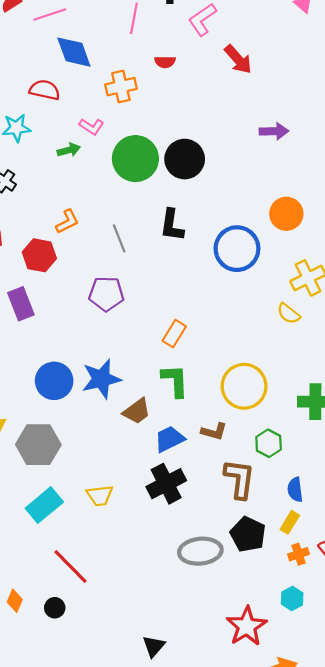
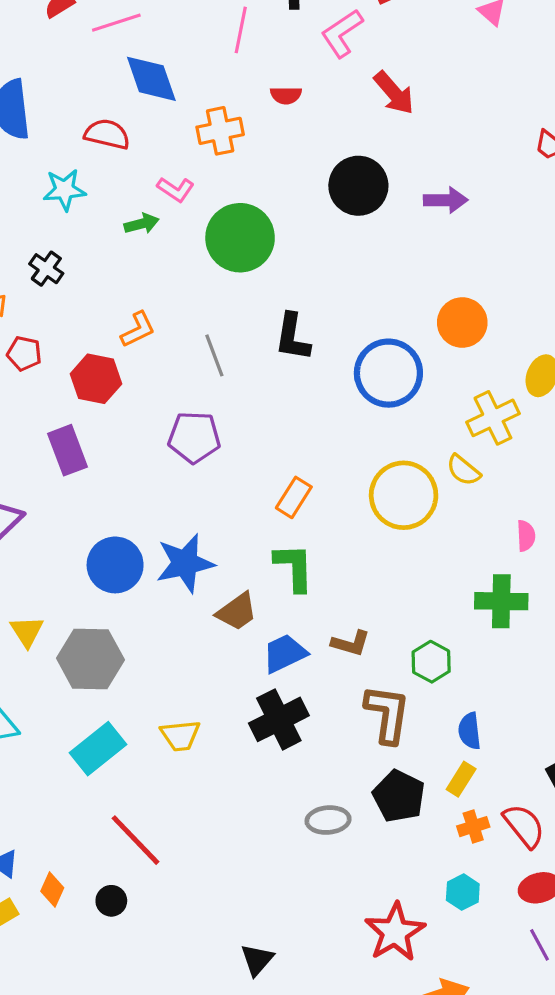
black circle: (185, 159) -> (358, 186), moved
yellow circle: (244, 386) -> (404, 495), moved
gray ellipse: (200, 551) -> (328, 820), size x0.7

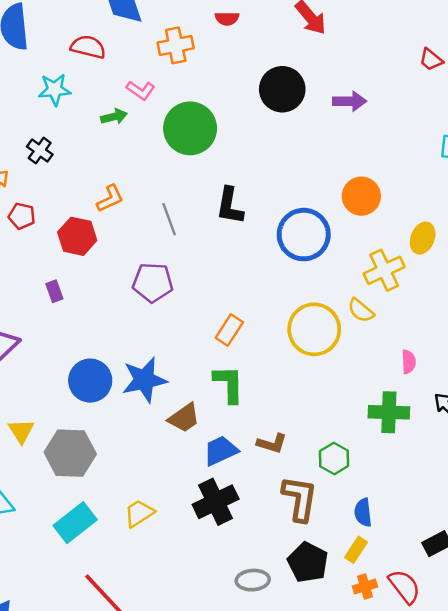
purple rectangle: (67, 450) -> (54, 291), size x0.6
yellow trapezoid: (180, 736) -> (139, 513), turned 152

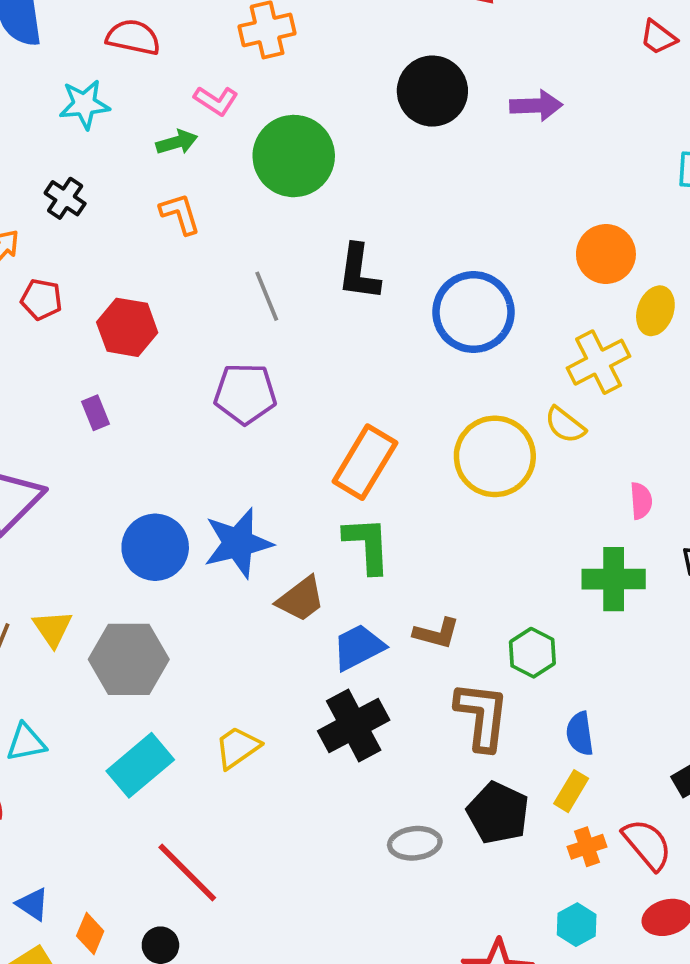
orange circle: (361, 196) -> (606, 254), moved
orange L-shape: (110, 198) -> (180, 214), moved, turned -80
orange rectangle: (229, 330) -> (365, 462), size x1.5

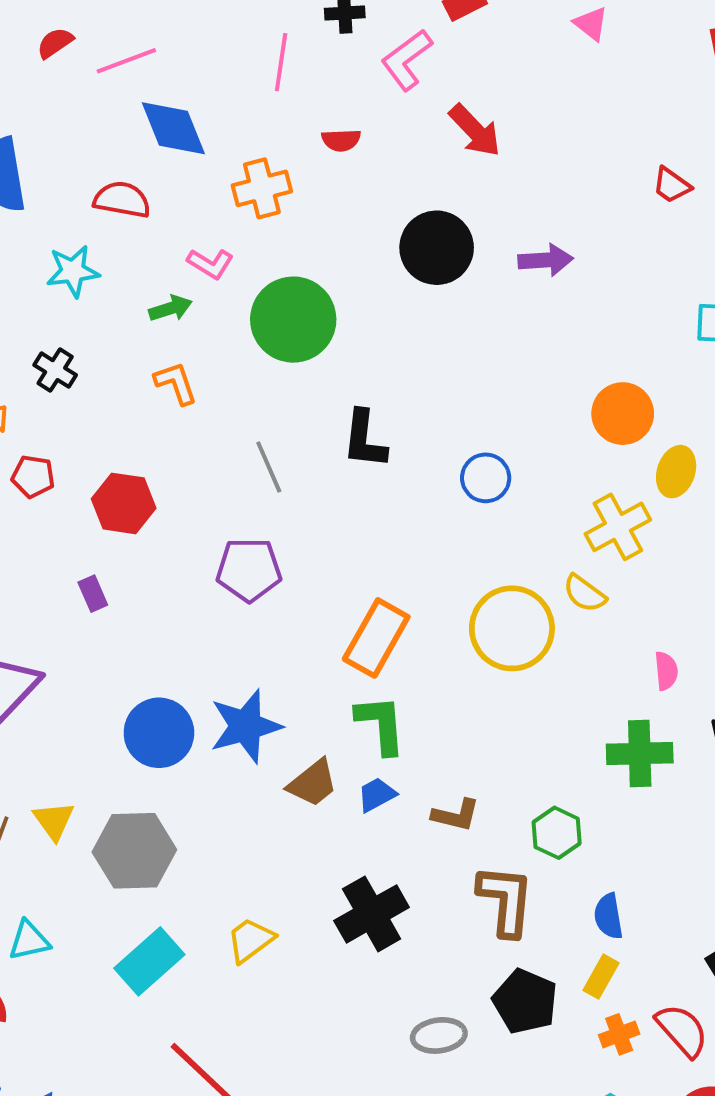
blue circle: (473, 312) -> (486, 478), size x0.6
blue trapezoid: (358, 647) -> (377, 795), moved, size x0.7

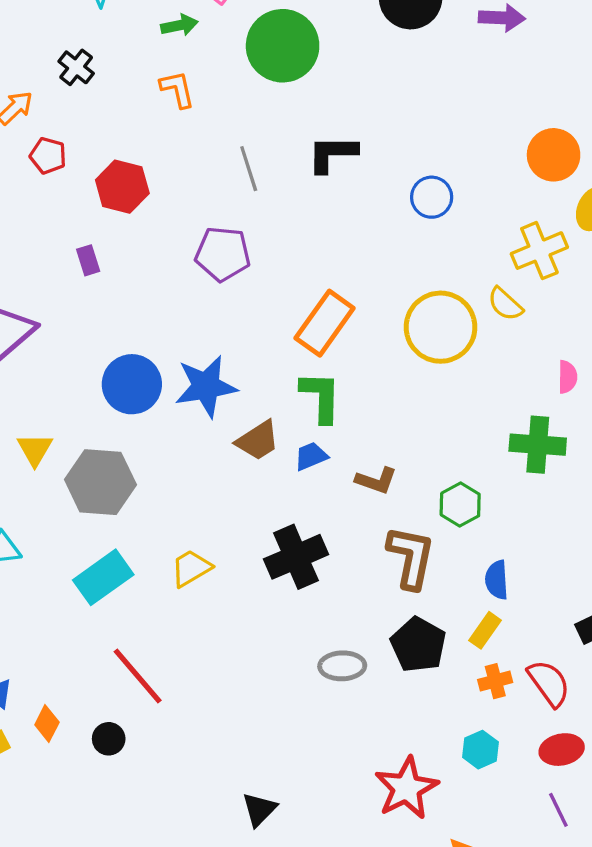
black L-shape: (364, 439) -> (332, 154), turned 78

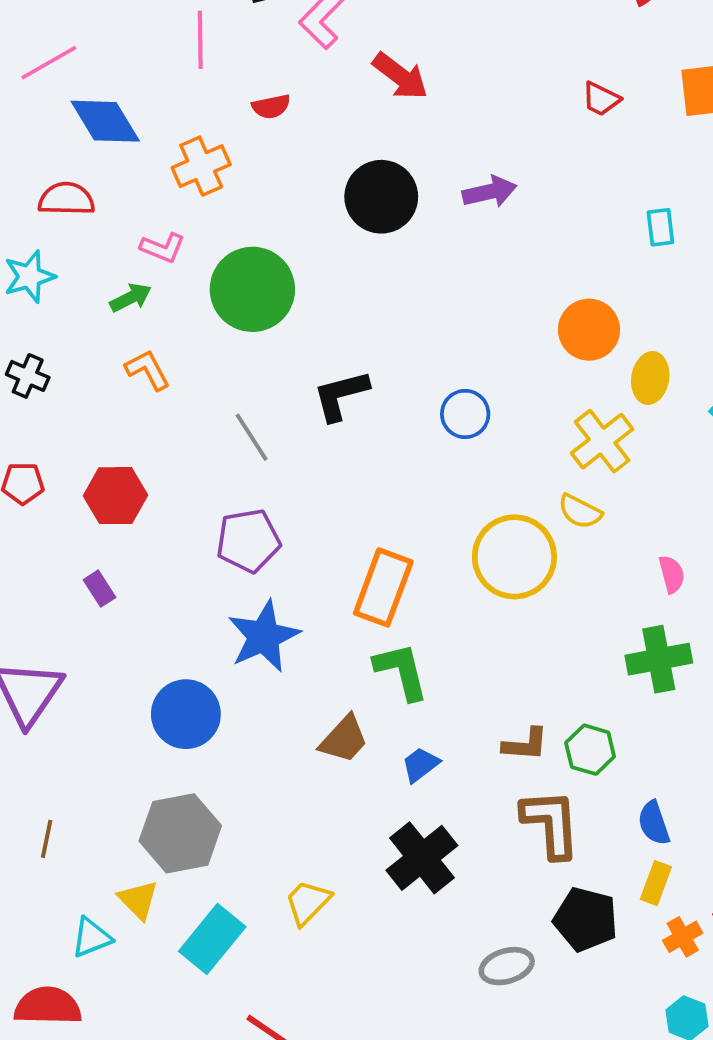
blue star: (206, 386) -> (264, 636), moved
yellow triangle: (35, 449) -> (138, 900), moved
blue trapezoid: (311, 456) -> (420, 765), moved
brown L-shape: (376, 480) -> (525, 744), moved

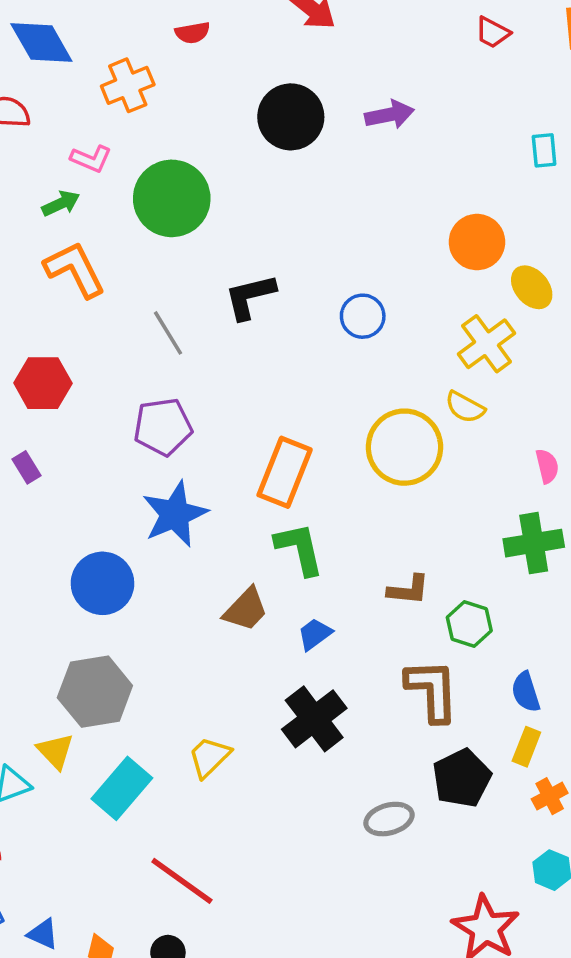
orange L-shape: (148, 370) -> (75, 269), size x1.5
yellow ellipse: (650, 378) -> (532, 287), turned -51
brown L-shape: (525, 744) -> (408, 590), moved
black pentagon: (586, 919) -> (462, 778), turned 30

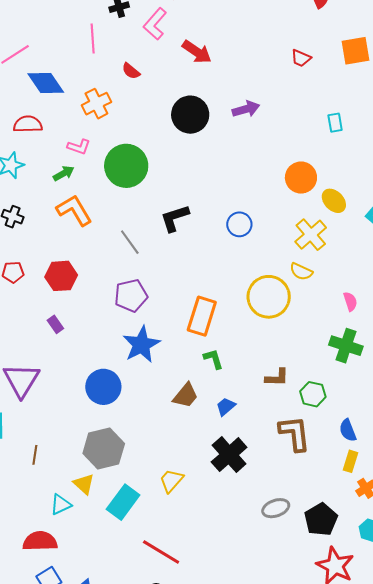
red semicircle: (193, 33) -> (131, 71), turned 54
green cross: (534, 543) -> (346, 346), turned 32
green L-shape: (299, 549) -> (213, 359), size x0.7
black pentagon: (462, 778) -> (321, 519), moved

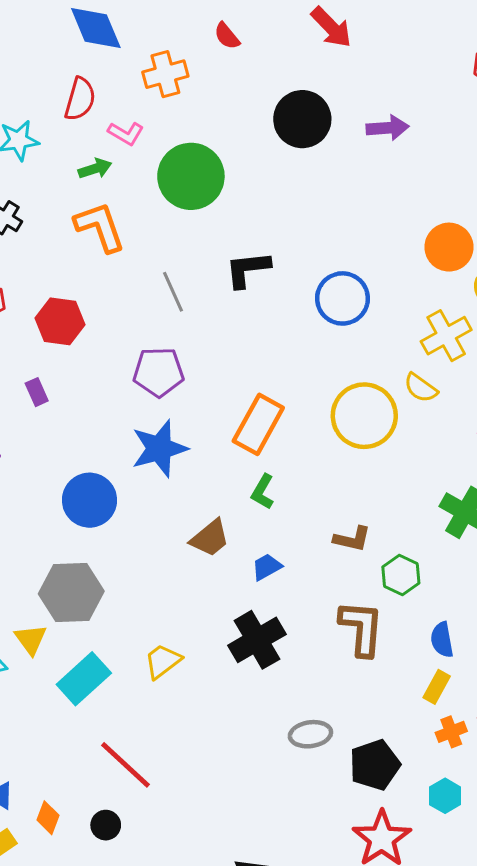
red semicircle: (28, 124) -> (80, 99), moved, turned 96
blue circle: (239, 224) -> (342, 298), size x1.4
green L-shape: (213, 359) -> (263, 492), turned -145

